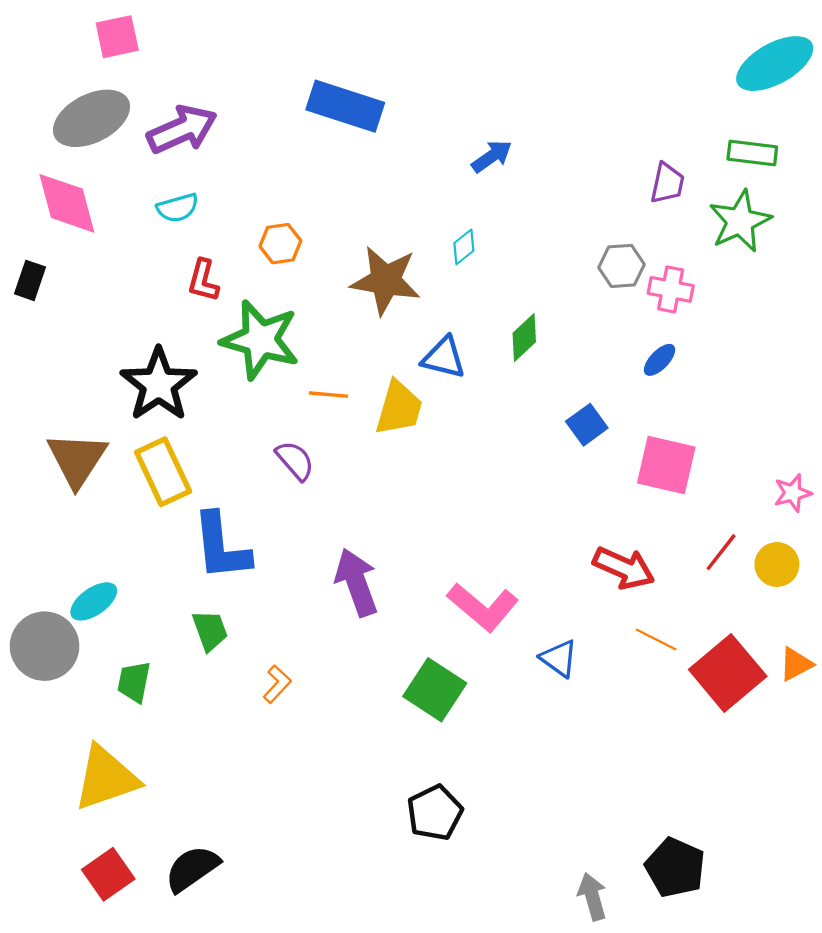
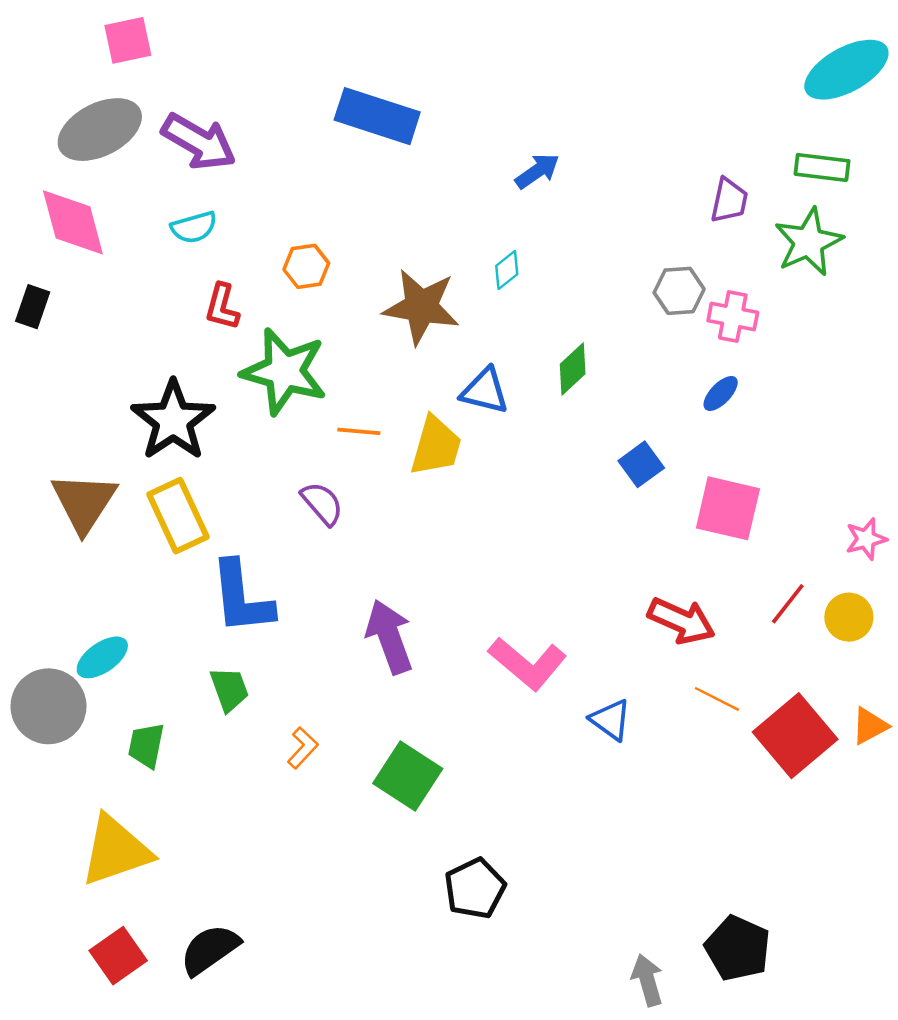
purple arrow: (182, 130) -> (199, 142), turned 54
green square: (435, 690) -> (408, 776), moved

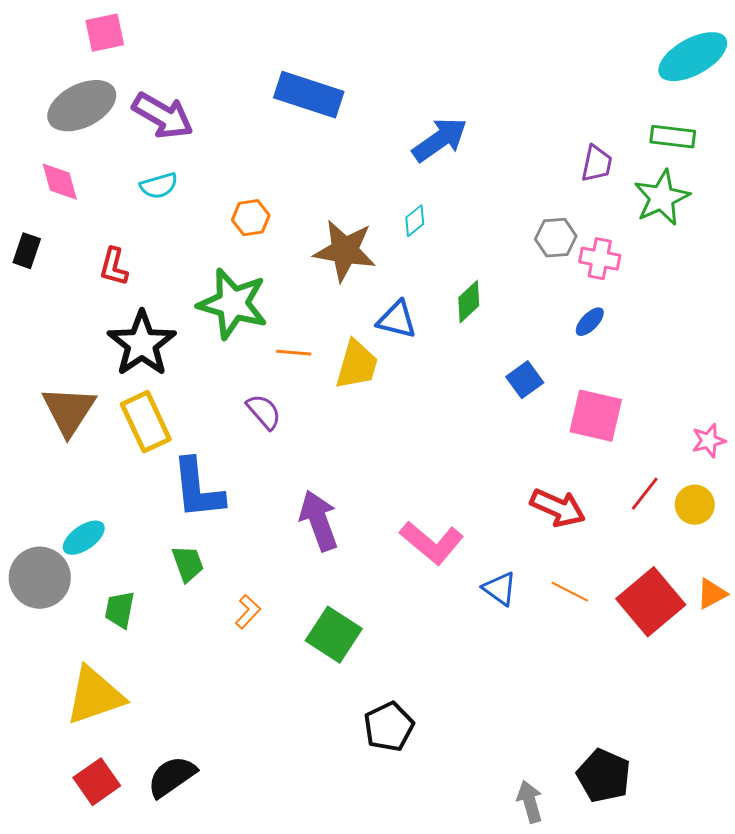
blue arrow: (537, 171) -> (440, 140), size x1.5
pink diamond: (73, 222) -> (60, 182), size x0.7
red L-shape: (222, 307) -> (114, 267), moved
orange line: (717, 699) -> (570, 592), moved

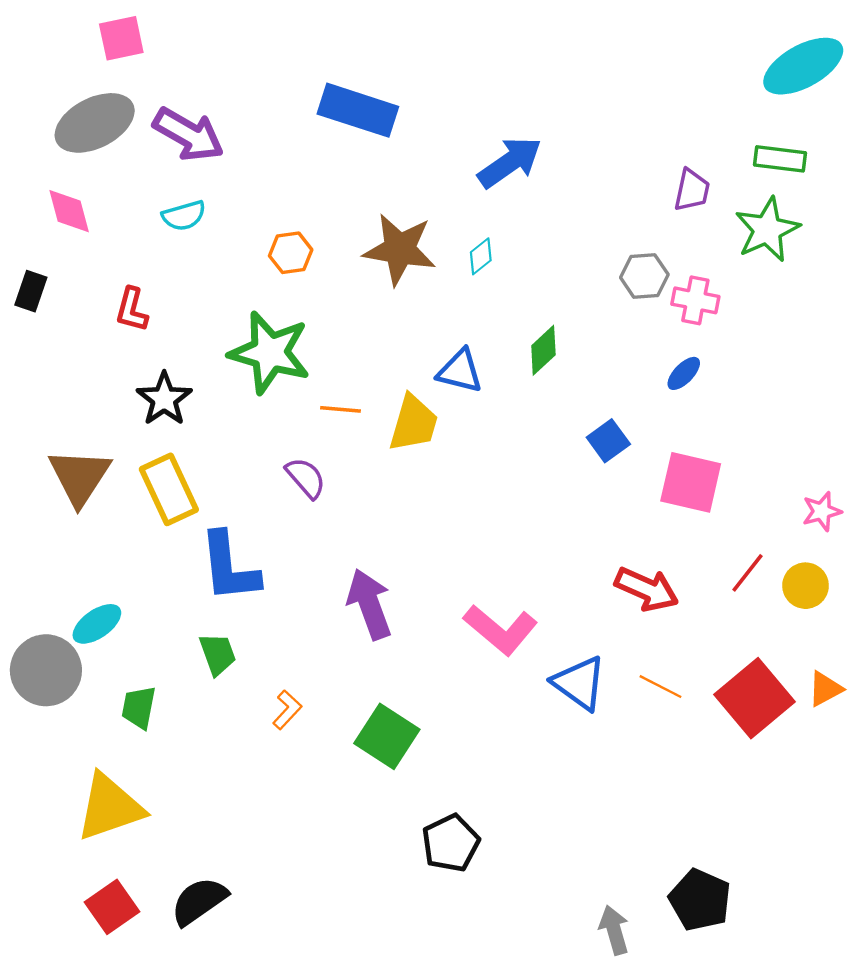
brown star: (345, 251) -> (400, 249), moved
black star: (142, 344) -> (164, 399), size x0.7
blue triangle: (500, 589) -> (579, 683), size x1.4

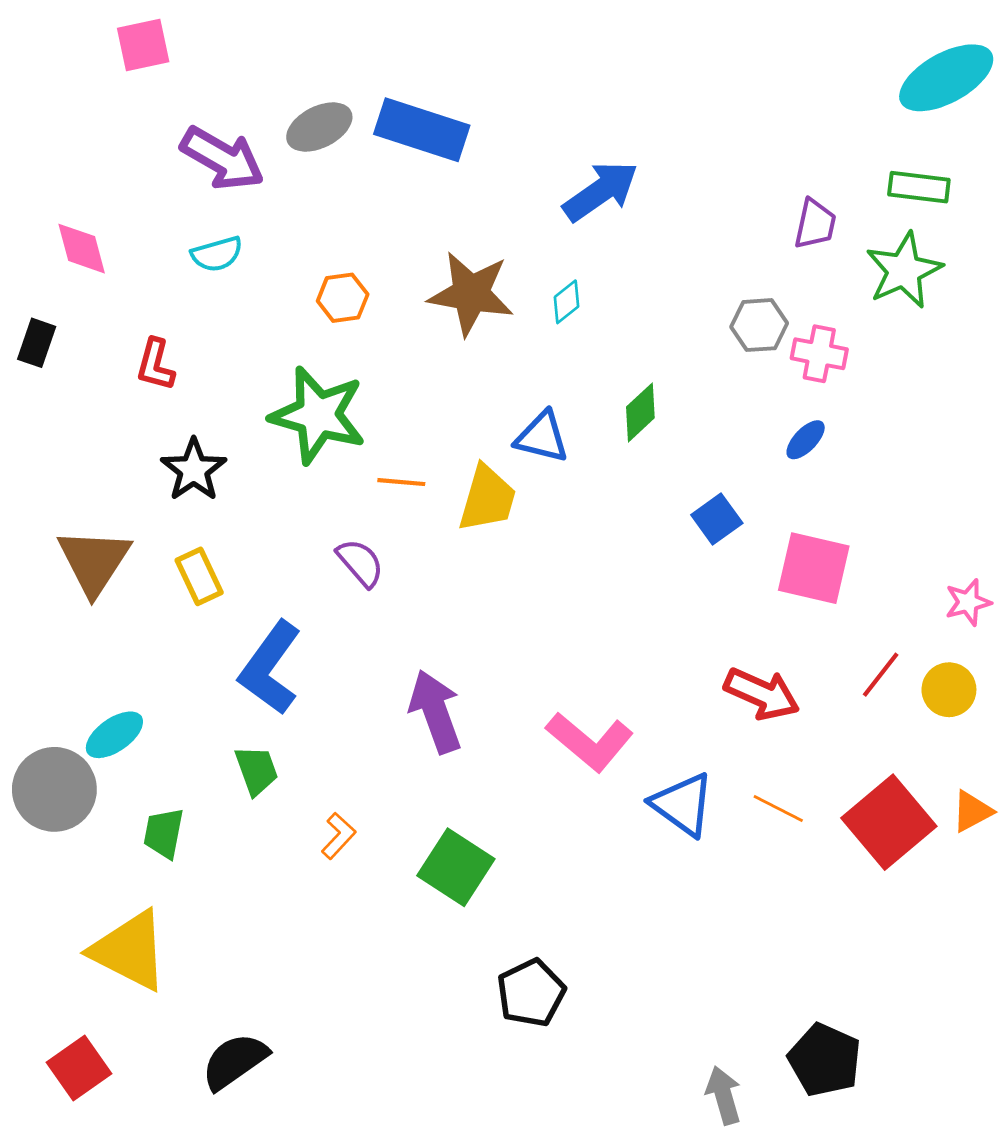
gray ellipse: (95, 123) -> (319, 127), moved, size x0.7
yellow rectangle: (169, 489) -> (199, 576), size x0.7
blue L-shape: (229, 567) -> (270, 668), turned 42
yellow triangle: (110, 807) -> (129, 951), turned 46
red square: (112, 907) -> (79, 1068), moved

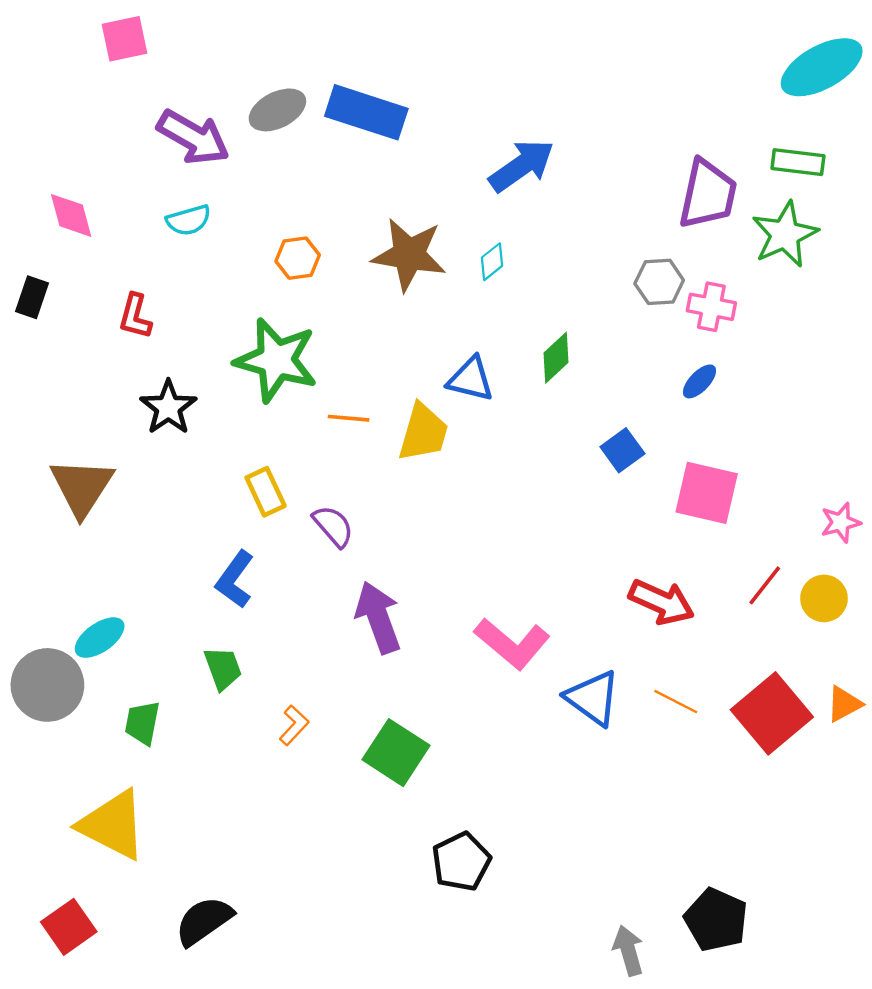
purple trapezoid: (815, 224) -> (708, 194), size x1.6
purple semicircle: (360, 563) -> (333, 526), moved
yellow rectangle: (199, 576) -> (266, 492), moved
blue L-shape: (270, 668) -> (235, 579), size x0.7

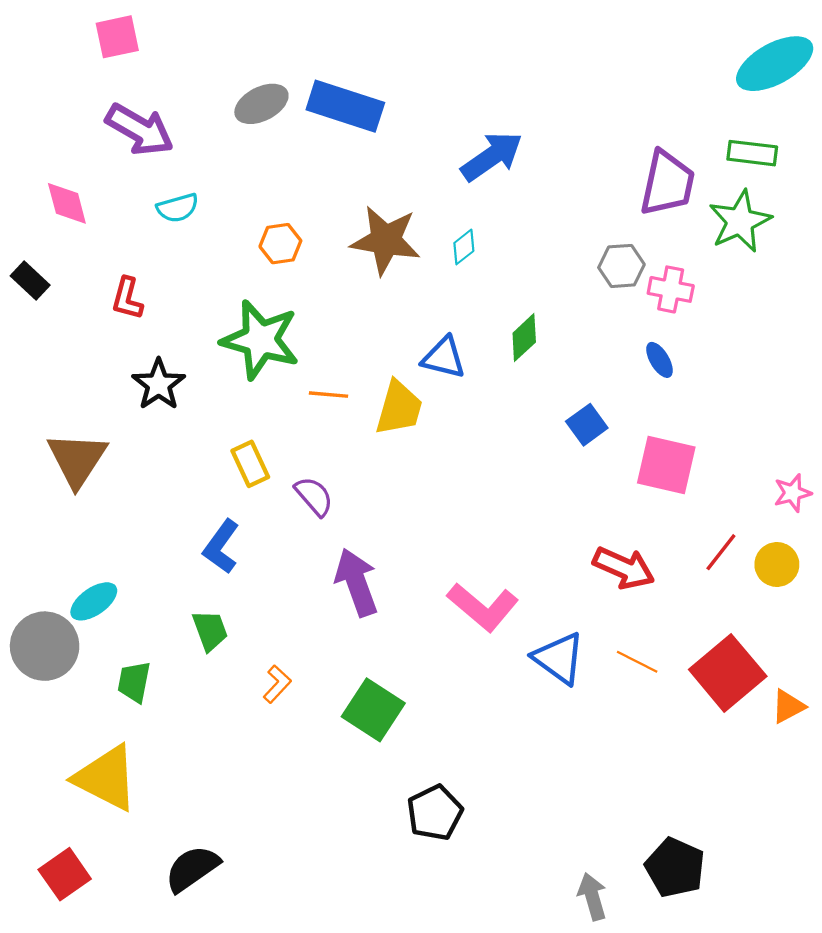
purple arrow: (193, 137) -> (140, 130), moved
black rectangle: (32, 297) -> (30, 281), turned -66
blue ellipse: (699, 381) -> (659, 360), turned -75
orange triangle: (844, 704) -> (788, 706), moved

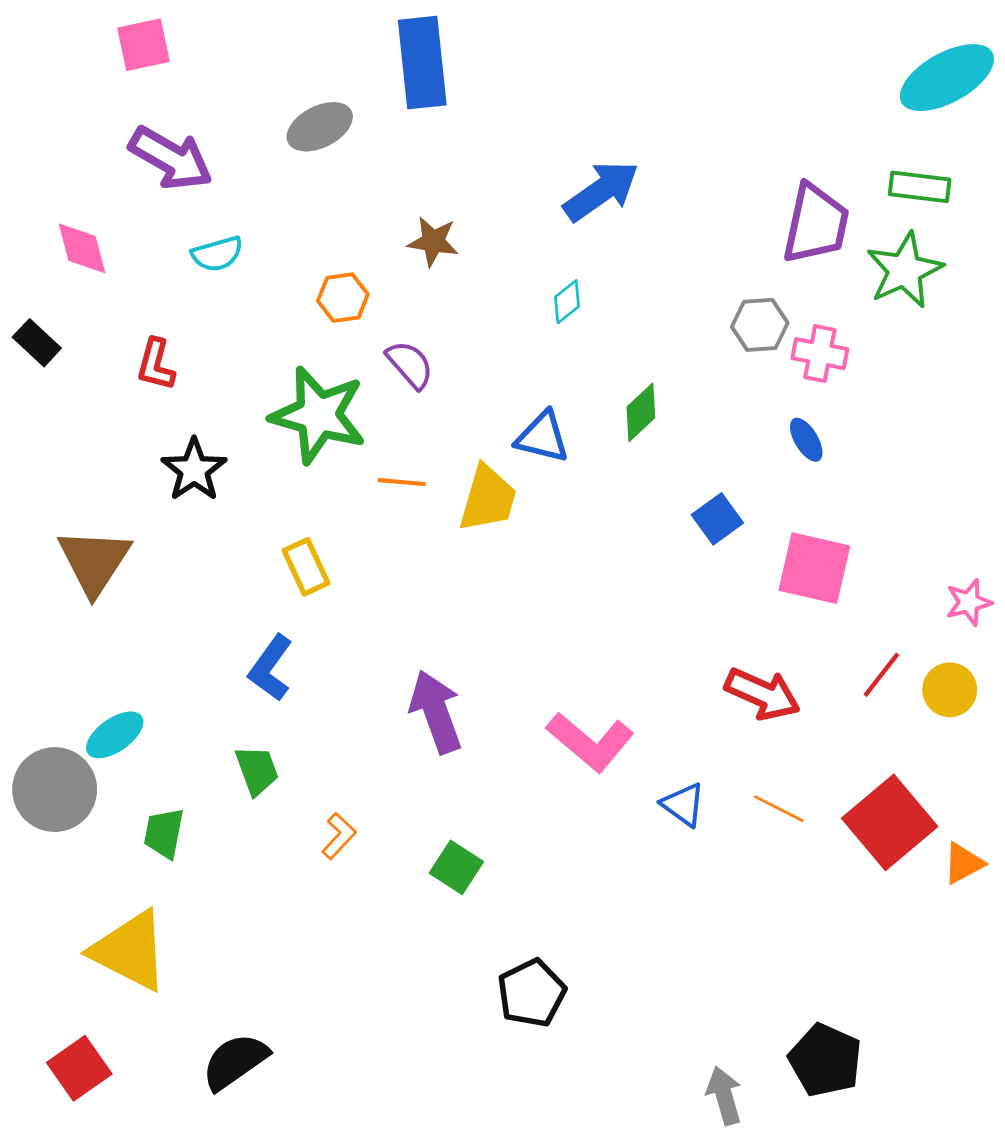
blue rectangle: (345, 106) -> (422, 63), moved, turned 66
brown star: (386, 240) -> (433, 242), moved, size x0.6
purple semicircle: (314, 496) -> (410, 365), moved
blue triangle: (559, 658) -> (683, 805), size x0.7
green square: (373, 710) -> (456, 867), size x0.7

